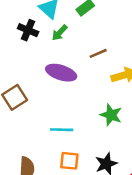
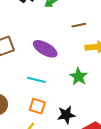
purple ellipse: (61, 73) -> (45, 49), moved

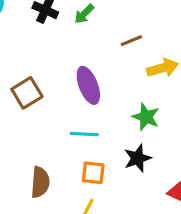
purple ellipse: (45, 49) -> (88, 85), turned 50
black star: (66, 115) -> (138, 158), moved

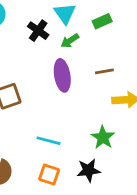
purple ellipse: (88, 85) -> (62, 75), moved

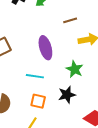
purple ellipse: (62, 75) -> (45, 48), moved

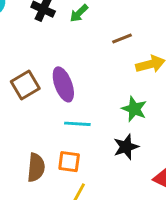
purple ellipse: (45, 48) -> (63, 84), moved
orange square: (38, 101) -> (69, 162), moved

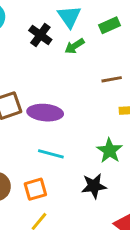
purple ellipse: (63, 84) -> (45, 113), turned -76
orange square: (69, 162) -> (35, 189), turned -35

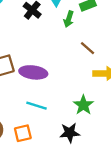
green arrow: (75, 46) -> (69, 19), moved, turned -42
brown line: (112, 79) -> (88, 48), turned 49

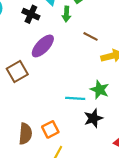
purple ellipse: (33, 72) -> (43, 46), moved, turned -40
cyan line: (37, 106) -> (75, 98), moved

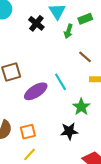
purple ellipse: (43, 46) -> (36, 91), moved
cyan line: (75, 98) -> (60, 82), moved, turned 42

